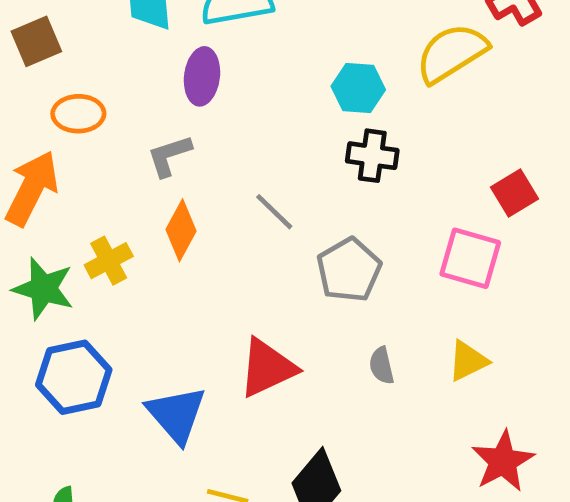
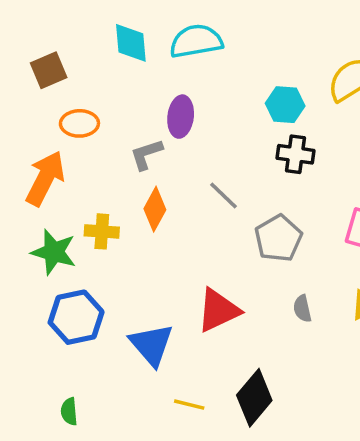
purple ellipse: (202, 76) -> (181, 117), moved
yellow cross: (109, 261) -> (102, 231), turned 32

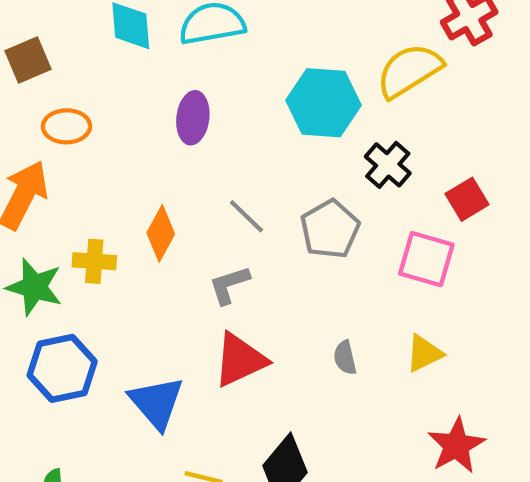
cyan hexagon: (285, 105) -> (324, 103), size x1.5
gray L-shape: (146, 154) -> (229, 285), moved
black cross: (295, 154) -> (388, 165), moved, turned 33
gray pentagon: (278, 238) -> (330, 229), moved

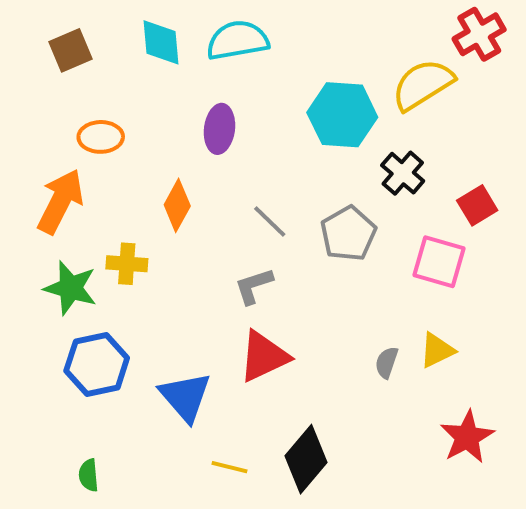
brown square: (28, 60) -> (70, 50), moved
orange diamond: (161, 233) -> (177, 205), moved
gray semicircle: (345, 358) -> (387, 362), moved, turned 32

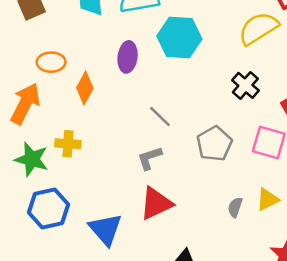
cyan hexagon: (342, 115) -> (179, 37), moved
orange diamond: (177, 205) -> (85, 88), moved
gray pentagon: (348, 234) -> (214, 144), moved

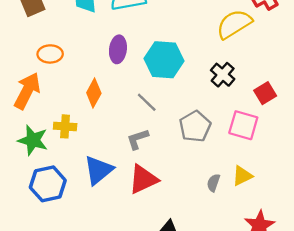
cyan hexagon: (179, 37) -> (164, 60), moved
orange diamond: (85, 88) -> (94, 93), moved
blue triangle: (106, 229) -> (98, 170), moved, turned 32

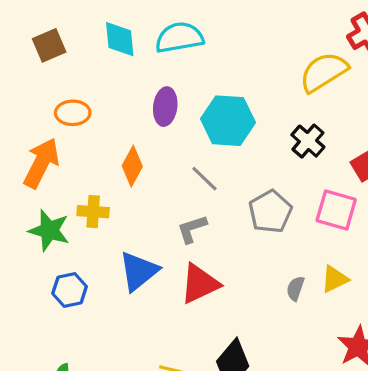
blue hexagon: (48, 184) -> (70, 290), size x0.7

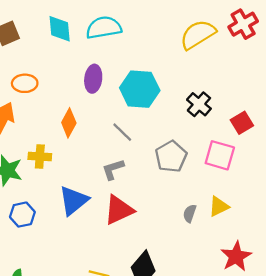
yellow semicircle: (324, 72) -> (198, 35), moved

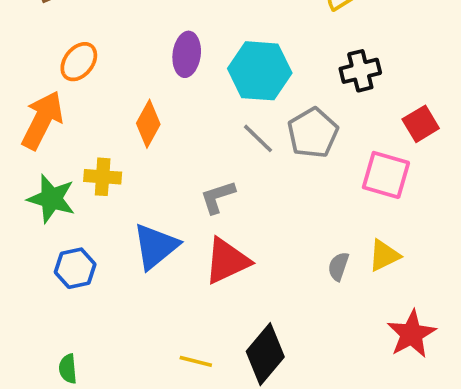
orange ellipse: (25, 83) -> (79, 62), turned -50
black cross: (199, 104) -> (360, 71), moved, turned 35
gray line: (122, 132) -> (258, 138), moved
gray pentagon: (171, 157) -> (313, 133), moved

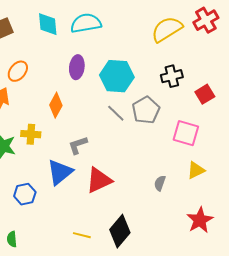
red square: (421, 124) -> (205, 94), moved
gray L-shape: (218, 197) -> (78, 145), moved
yellow triangle: (384, 255) -> (196, 170), moved
blue hexagon: (75, 268) -> (25, 194), moved

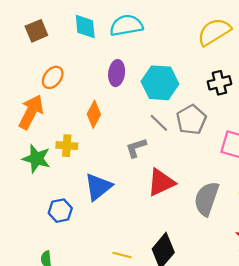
gray L-shape: (78, 145) -> (136, 148), moved
red triangle: (99, 180) -> (161, 182), moved
gray semicircle: (160, 183) -> (206, 199), size x2.0

